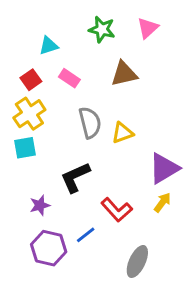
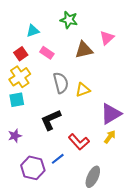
pink triangle: (148, 28) -> (107, 38), moved
purple star: (40, 205) -> (15, 136), moved

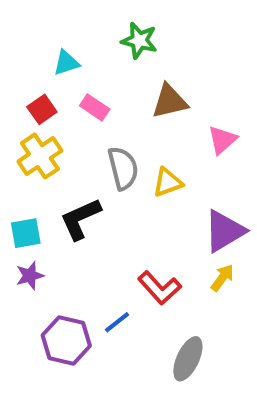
pink triangle: (107, 38) -> (222, 140), moved
cyan square: (17, 100) -> (26, 233), moved
black L-shape: (51, 120) -> (80, 219), moved

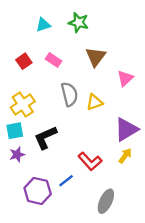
cyan triangle: (66, 63) -> (43, 25), moved
brown triangle: (170, 101) -> (96, 57), turned -40
yellow cross: (40, 156) -> (23, 104), moved
black L-shape: (80, 219) -> (46, 137), moved

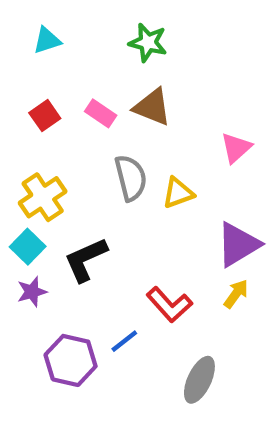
cyan triangle: (43, 25) -> (47, 40), moved
brown triangle: (96, 57) -> (152, 107), moved, turned -45
cyan square: (15, 131) -> (28, 247), turned -36

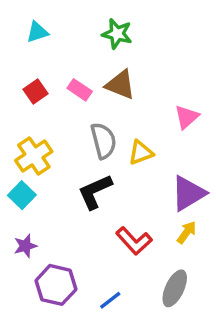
black L-shape: (86, 259) -> (95, 192), moved
purple star: (32, 292) -> (25, 246), moved
blue line: (124, 341) -> (110, 300), moved
gray ellipse: (199, 380) -> (175, 288), moved

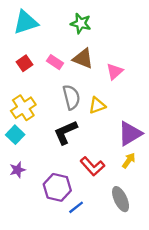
cyan triangle: (37, 32) -> (26, 22), size x1.6
pink triangle: (187, 117) -> (115, 71), moved
purple hexagon: (56, 285) -> (57, 187), moved
gray ellipse: (175, 288) -> (121, 199), turned -50

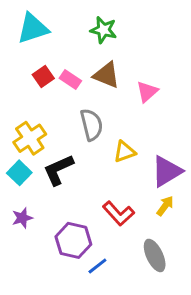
red square: (25, 63) -> (43, 77), moved
yellow triangle: (97, 105) -> (125, 152), moved
black L-shape: (65, 132) -> (58, 170), moved

